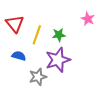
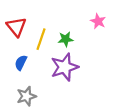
blue semicircle: (19, 56) -> (21, 63), turned -80
gray star: (38, 77) -> (26, 96), moved

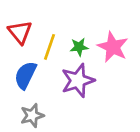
pink star: (98, 21) -> (113, 47), moved, size x1.6
blue semicircle: (21, 63) -> (25, 75), size x1.5

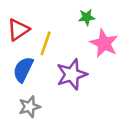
red triangle: (20, 32) -> (18, 30), turned 35
green star: (79, 47) -> (87, 17), moved

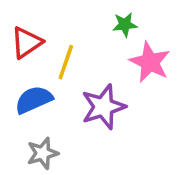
blue semicircle: (23, 69) -> (34, 100), turned 40

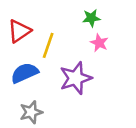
pink star: (150, 62) -> (99, 43), moved, size x0.6

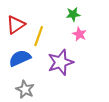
gray star: (31, 112) -> (25, 89), turned -30

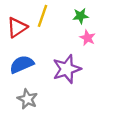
yellow line: (39, 36) -> (42, 16), moved

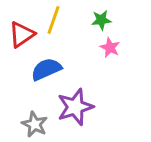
blue semicircle: (22, 64) -> (46, 69), moved
purple star: (67, 69) -> (75, 107), moved

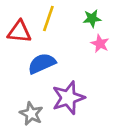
red triangle: (22, 35) -> (19, 32), turned 40

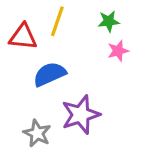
pink star: (100, 44) -> (118, 51), turned 30

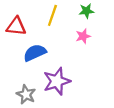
yellow line: (57, 21) -> (52, 15), moved
green star: (109, 21) -> (86, 11), moved

